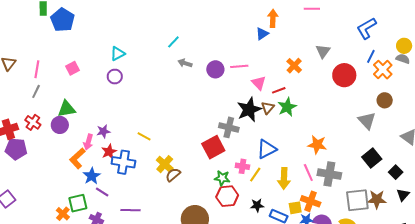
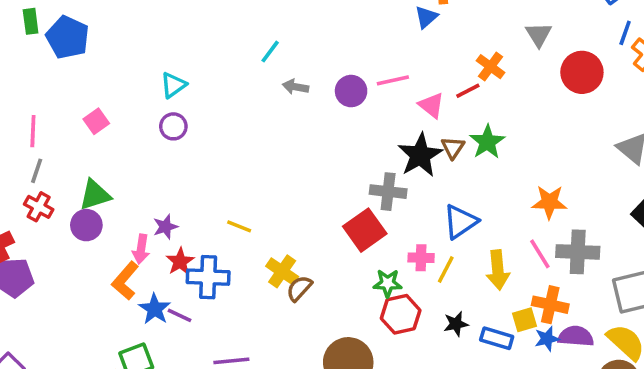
red line: (279, 90) -> (468, 91), moved
red cross: (33, 122) -> (39, 207), moved
purple line: (102, 192) -> (179, 315), moved

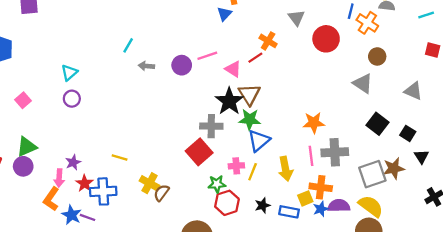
green star: (487, 142) -> (250, 119), moved, turned -30
brown triangle: (453, 148) -> (249, 94), size x1.5
pink line: (540, 254) -> (311, 156), turned 30

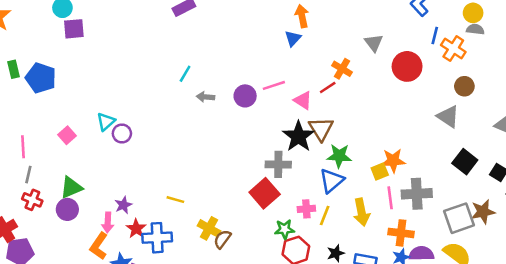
cyan triangle: (69, 73) -> (106, 122), moved
green star: (250, 119) -> (339, 156), moved
yellow square: (305, 198) -> (380, 172), moved

